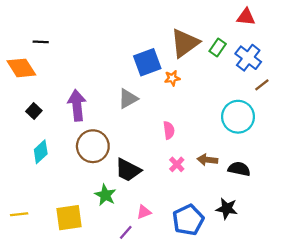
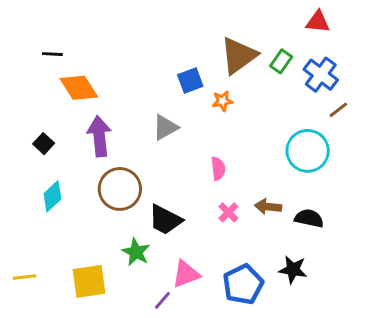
blue square: (147, 62) -> (190, 80), size x0.7
orange diamond: (21, 68) -> (79, 88), moved
pink triangle: (144, 212) -> (186, 274), size x1.5

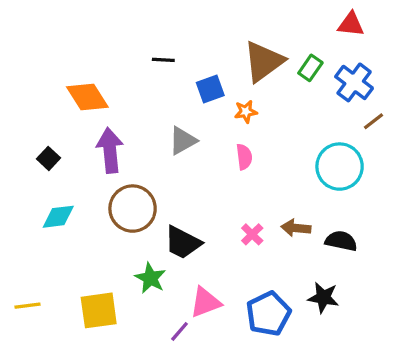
black line: (52, 54) -> (163, 60), moved
pink semicircle: (218, 168) -> (244, 157), moved
cyan diamond: (52, 196) -> (58, 217), turned 36

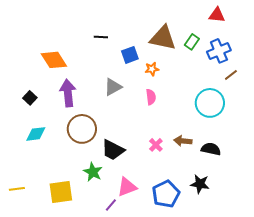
brown triangle: (264, 61) -> (163, 38), turned 48
blue cross: (354, 82) -> (219, 51), turned 30

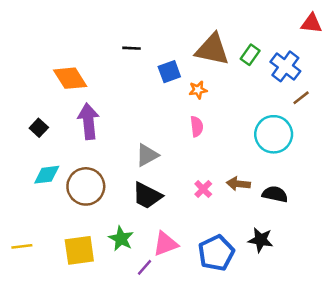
red triangle: (217, 15) -> (311, 23), moved
blue cross: (219, 51) -> (285, 66), turned -30
gray triangle: (113, 87) -> (147, 155), moved
brown circle: (82, 129) -> (86, 186), moved
green star: (93, 172) -> (121, 239), moved

